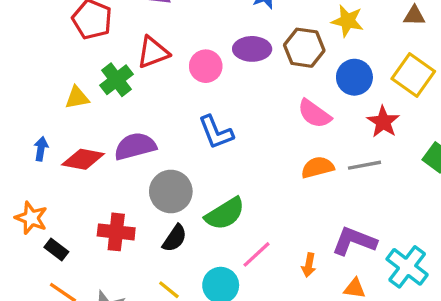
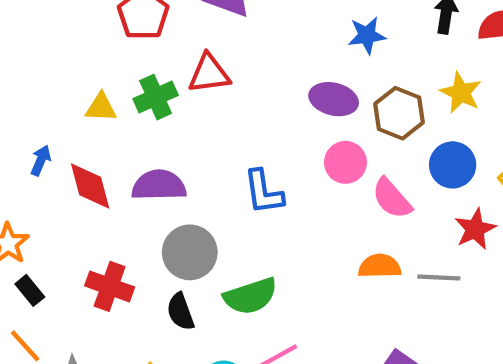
pink circle: (206, 66) -> (345, 162), moved
red diamond: (83, 159) -> (90, 186), turned 51
black semicircle: (175, 238) -> (180, 312), turned 112

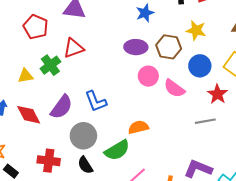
purple semicircle: (159, 185) -> (61, 107), turned 140
blue L-shape: (264, 192) -> (96, 101), moved
orange semicircle: (380, 266) -> (138, 127), moved

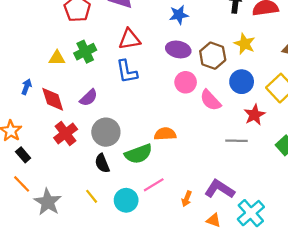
blue star: (145, 13) -> (179, 15), moved
red triangle: (74, 48) -> (129, 39), moved
blue L-shape: (96, 101) -> (127, 72), moved
purple semicircle: (61, 107) -> (89, 98), size x0.7
red cross: (49, 161) -> (66, 133), moved, turned 35

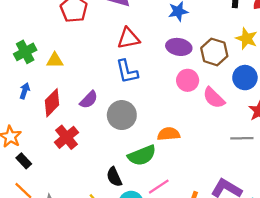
green cross: (85, 52) -> (25, 52), moved
red diamond: (53, 99) -> (52, 103), turned 64
gray circle: (106, 132) -> (122, 115), moved
black semicircle: (102, 163) -> (114, 177), moved

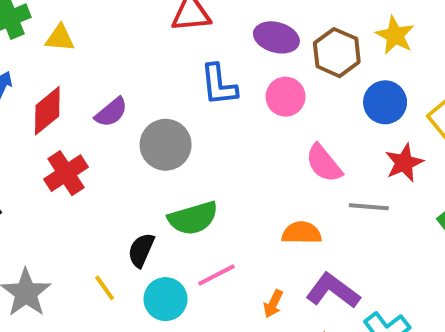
blue L-shape: (127, 72) -> (219, 85), moved
pink semicircle: (214, 98) -> (324, 163), moved
orange semicircle: (169, 134) -> (302, 233), moved
black semicircle: (114, 177) -> (141, 250), turned 42

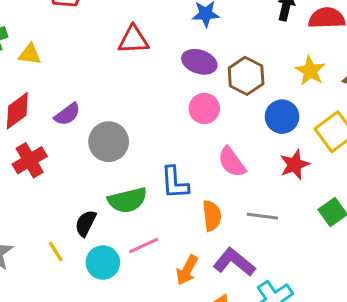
yellow star: (395, 35) -> (310, 71), moved
blue L-shape: (219, 85) -> (175, 183), moved
gray line: (369, 207) -> (262, 216), moved
orange semicircle: (302, 233) -> (212, 216), turned 80
orange arrow: (273, 304) -> (187, 270), size x1.4

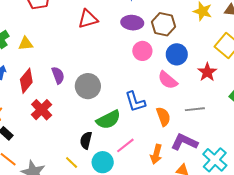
purple semicircle: (67, 114) -> (58, 75), turned -60
blue circle: (282, 117) -> (177, 54), moved

